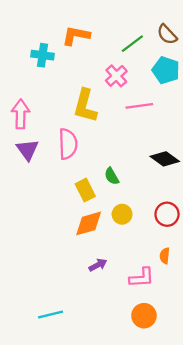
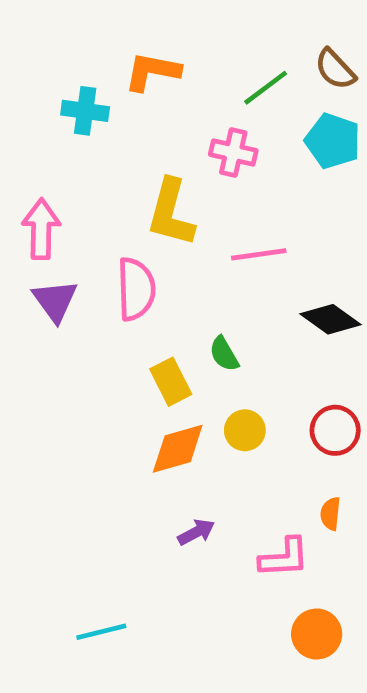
pink cross: (116, 76) -> (233, 153), turned -35
pink line: (139, 106) -> (259, 254), moved
orange circle: (144, 316) -> (317, 634), moved

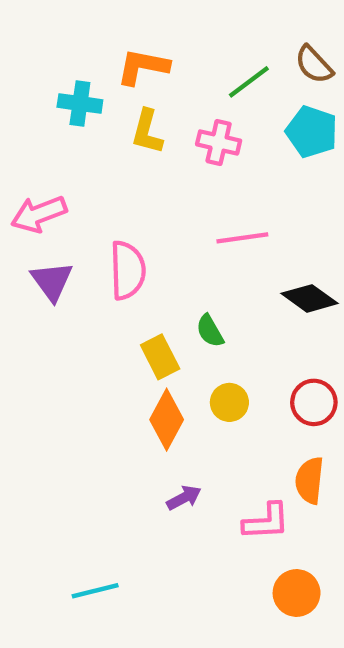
yellow L-shape: (171, 213) -> (147, 132), moved, size x0.7
pink arrow: (41, 229) -> (39, 214), turned -112
orange diamond: (178, 449) -> (167, 420), turned -46
orange semicircle: (330, 514) -> (310, 480), size x1.5

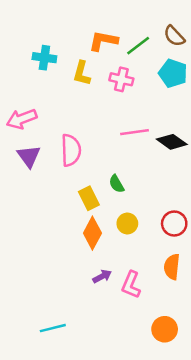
orange L-shape: (143, 67) -> (103, 41), moved
black diamond: (310, 298) -> (172, 142), moved
pink L-shape: (266, 522) -> (131, 285), moved, turned 116

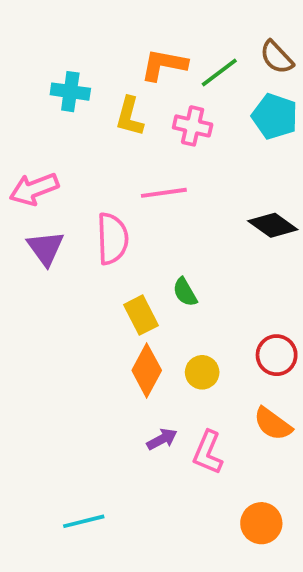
pink line: (135, 132) -> (164, 193), moved
yellow circle: (127, 223) -> (202, 372), moved
orange semicircle: (172, 267) -> (273, 424), turned -60

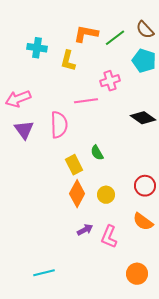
pink cross: (193, 126) -> (110, 81), moved, turned -30

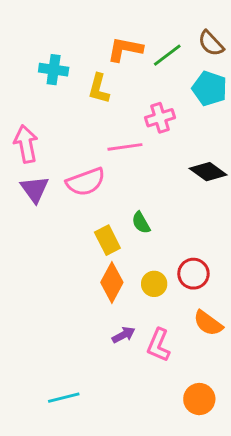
pink arrow: (18, 99) -> (26, 144), turned 100
pink semicircle: (59, 125) -> (86, 182), turned 72
red circle: (145, 186) -> (193, 274), moved

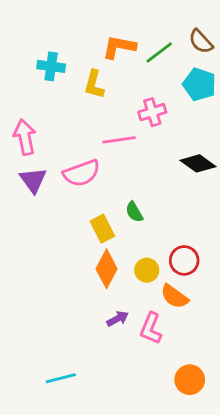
orange semicircle: (208, 323) -> (174, 296), moved

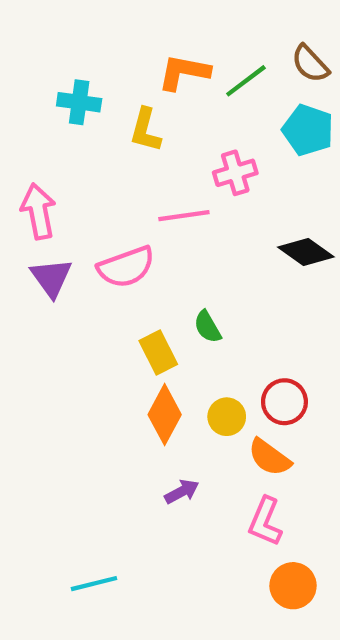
pink L-shape: (151, 328) -> (265, 522), moved

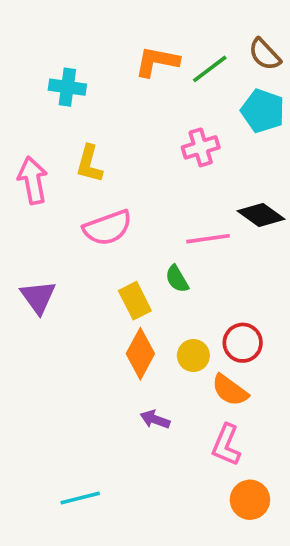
yellow L-shape: (145, 130) -> (89, 164), moved
pink line: (184, 216) -> (208, 239), moved
purple triangle: (51, 278) -> (38, 297), moved
purple arrow: (182, 492) -> (155, 419), turned -132

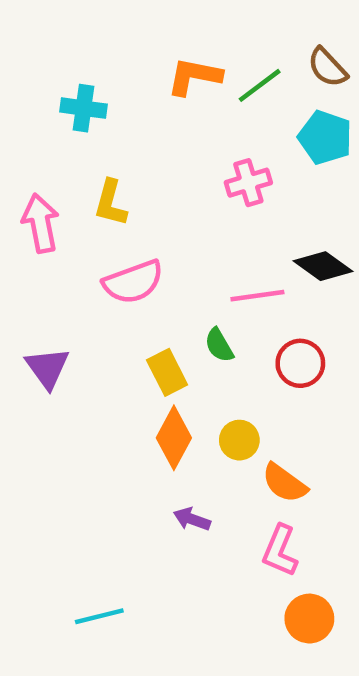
red circle: (243, 343) -> (300, 363), moved

